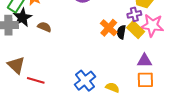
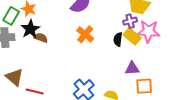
black star: (22, 18) -> (30, 29), moved
orange cross: (109, 28) -> (85, 34), moved
purple triangle: (144, 61) -> (132, 68), moved

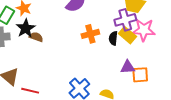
purple cross: (130, 21) -> (125, 20), size x1.5
orange cross: (85, 34) -> (90, 34), moved, turned 36
orange square: (144, 86) -> (140, 75), moved

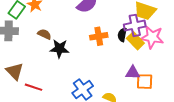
black star: (26, 28) -> (59, 49), moved, turned 30
black semicircle: (113, 38) -> (122, 35), moved

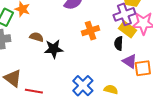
black semicircle: (122, 35) -> (119, 43), moved
purple triangle: (133, 73) -> (130, 61), turned 42

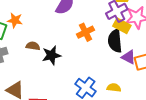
black semicircle: (119, 43) -> (115, 41), size x1.6

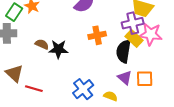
brown semicircle: (33, 46) -> (42, 44), moved
purple triangle: (129, 57) -> (125, 78), moved

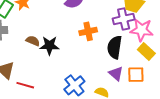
yellow rectangle: (134, 38) -> (146, 52), moved

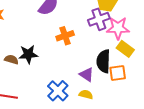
brown semicircle: (33, 41) -> (11, 60), moved
black semicircle: (115, 47) -> (103, 61), moved
purple triangle: (116, 73) -> (87, 74), moved

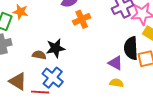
orange cross: (65, 36) -> (82, 19), moved
blue cross: (58, 91) -> (53, 78), moved

